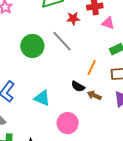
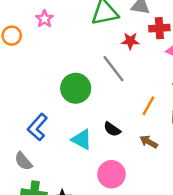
green circle: (32, 46) -> (76, 88), moved
black semicircle: (78, 86) -> (112, 129), moved

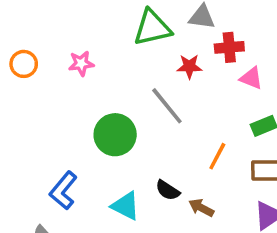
pink star: (44, 19) -> (81, 63), moved, turned 30
brown arrow: (149, 142) -> (201, 208), moved

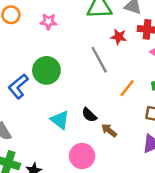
green circle: (115, 135) -> (46, 70), moved
orange line: (217, 156) -> (127, 88), moved
blue L-shape: (63, 191) -> (18, 86), moved

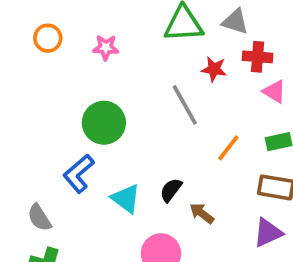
blue L-shape: (18, 86) -> (79, 174), moved
black semicircle: (89, 115) -> (171, 190), turned 84

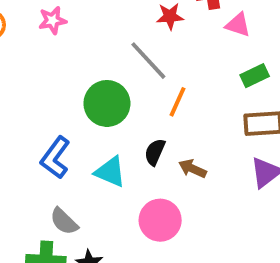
green circle: (104, 123) -> (107, 103), moved
orange line: (228, 148) -> (178, 102), moved
gray semicircle: (39, 218) -> (64, 221), moved

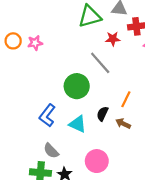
pink star: (52, 20) -> (35, 43), moved
orange line: (178, 102) -> (126, 99), moved
pink circle: (160, 220) -> (97, 161), moved

